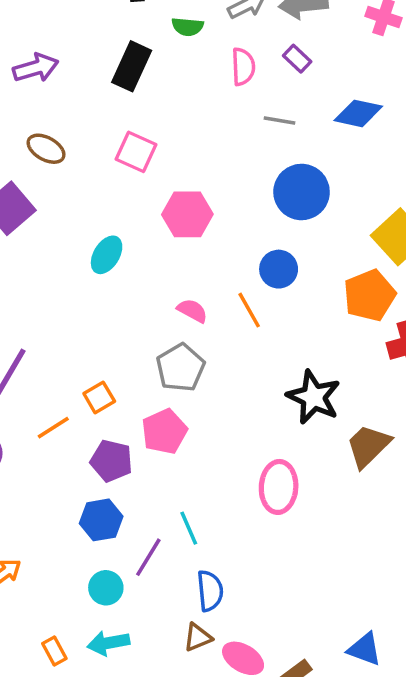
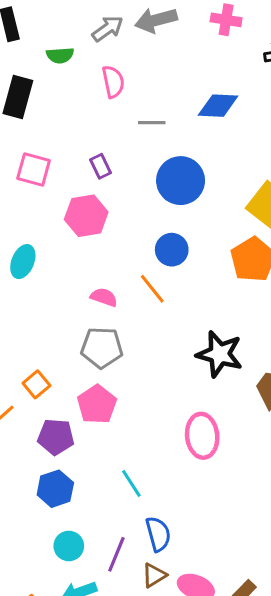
purple rectangle: (297, 59) -> (101, 166), moved, turned 30
gray pentagon: (181, 368) -> (102, 348), turned -30
purple line: (148, 557) -> (116, 554), moved

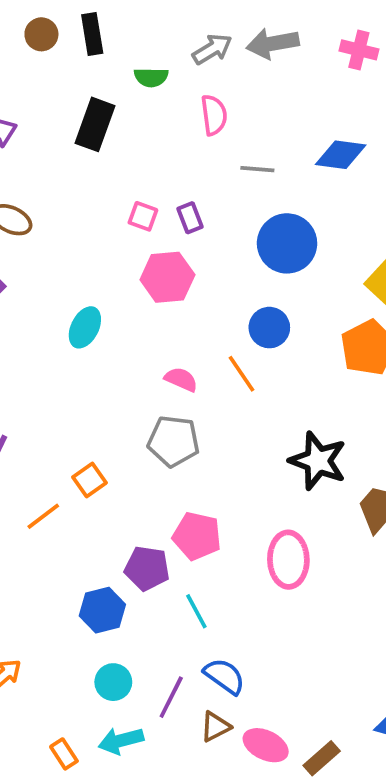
pink square: (34, 169) -> (143, 216), moved, size x0.7
pink pentagon: (97, 404) -> (197, 536), moved, turned -30
purple pentagon: (56, 437) -> (147, 568), moved
blue semicircle: (158, 534) -> (224, 676), turned -44

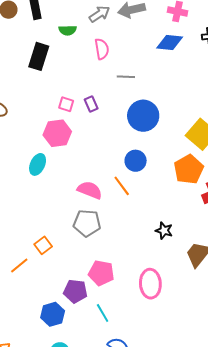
blue diamond: (341, 155) -> (170, 42), moved
pink hexagon: (167, 277) -> (57, 133), moved
pink semicircle: (181, 379) -> (90, 190), size x1.4
black star: (318, 461) -> (164, 231), size x0.6

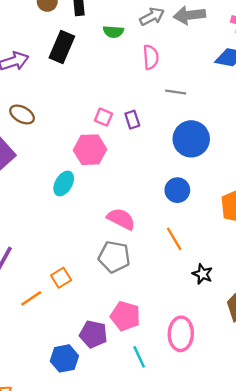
black rectangle: (39, 56) -> (62, 47), moved
orange line: (122, 186) -> (174, 239), moved
cyan line: (103, 313) -> (139, 357), moved

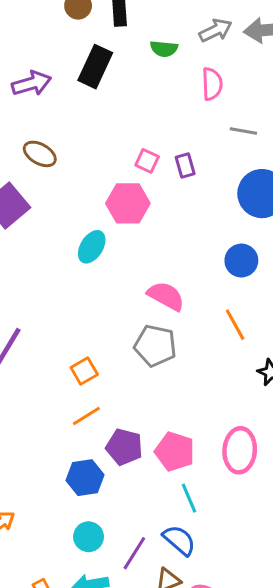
orange line: (31, 298) -> (86, 416), moved
pink pentagon: (125, 316) -> (175, 452), moved
cyan line: (139, 357) -> (189, 498), moved

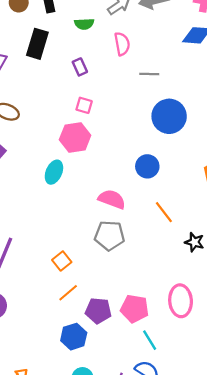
purple rectangle: (185, 166) -> (80, 67), moved
blue circle: (241, 261) -> (147, 166), moved

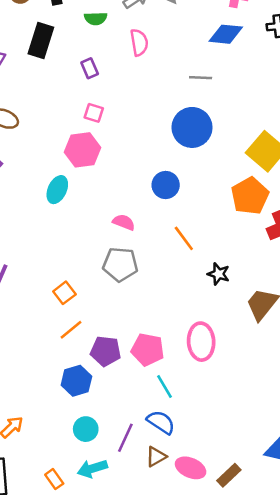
gray line: (149, 74) -> (201, 78), moved
pink semicircle: (112, 199) -> (124, 222), size x0.7

